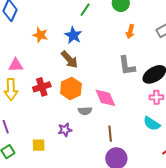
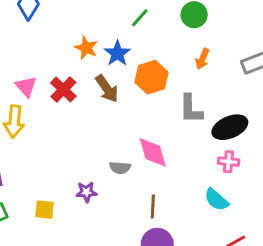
orange star: (40, 35) -> (86, 48), moved
pink triangle: (16, 65) -> (26, 86), turned 42
red cross: (42, 87) -> (63, 89), moved, turned -36
orange hexagon: (71, 88) -> (151, 77), moved

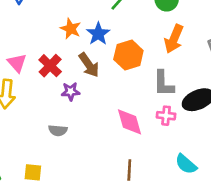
orange arrow: (202, 59) -> (174, 39), size x1.5
pink cross: (229, 162) -> (166, 116), moved
gray semicircle: (120, 168) -> (58, 130), moved
purple star: (86, 192) -> (71, 91), moved

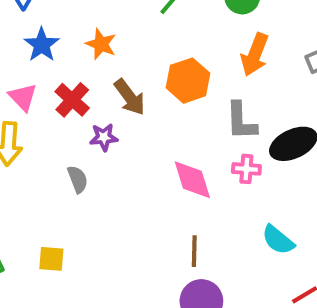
blue star: (98, 34) -> (42, 45), moved
gray semicircle: (58, 130) -> (78, 179), moved, turned -114

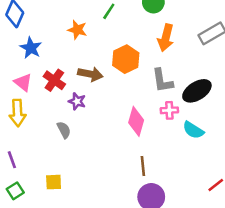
orange star: (101, 44) -> (77, 30), moved
brown arrow: (130, 97) -> (90, 74), turned -35
purple star: (104, 137) -> (77, 101), turned 30
pink diamond: (192, 180) -> (136, 121), turned 40
cyan semicircle: (278, 240) -> (193, 130), moved

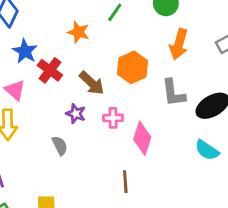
brown arrow: (90, 74) -> (92, 83), turned 30
red cross: (54, 80) -> (50, 70), moved
pink cross: (169, 110) -> (113, 118), moved
brown line: (143, 166) -> (125, 182), moved

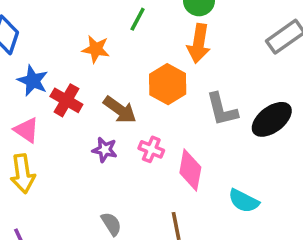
orange arrow: (179, 44) -> (199, 43), moved
pink cross: (113, 118) -> (151, 149), turned 30
gray semicircle: (60, 146) -> (111, 224), moved
cyan semicircle: (207, 150) -> (244, 201), moved

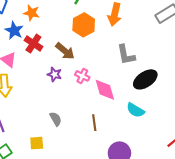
orange star: (96, 49) -> (32, 13), moved
orange hexagon: (168, 84) -> (84, 25), moved
black ellipse: (272, 119) -> (145, 79), moved
pink diamond: (190, 170) -> (105, 90), turned -30

